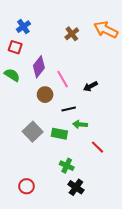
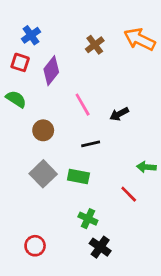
purple diamond: (39, 67) -> (51, 71), moved
brown circle: (45, 95) -> (43, 130), moved
green arrow: (80, 124) -> (146, 167), moved

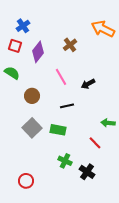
brown cross: (95, 45) -> (70, 45), moved
black cross: (100, 247) -> (87, 172), moved

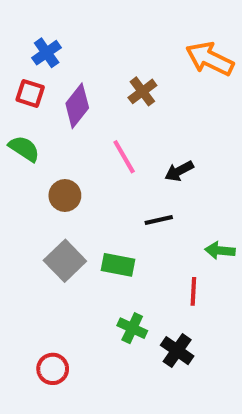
black line: (67, 106) -> (159, 220), moved
red line: (95, 143) -> (193, 291), turned 48

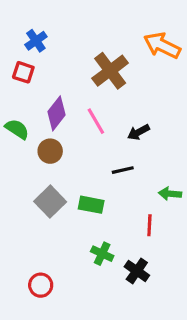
brown cross: (142, 91) -> (110, 71), size x1.6
purple diamond: (77, 106) -> (56, 113), moved
green semicircle: (24, 149) -> (17, 129), moved

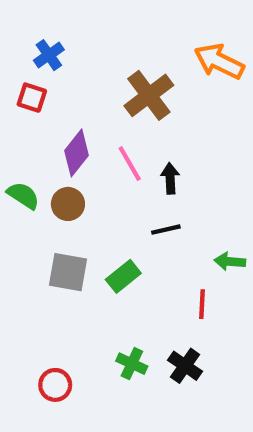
green semicircle: (17, 129) -> (23, 195), moved
black arrow: (138, 132) -> (170, 178), moved, turned 115
gray square: (50, 202) -> (68, 272), turned -36
green rectangle: (91, 205) -> (123, 276), turned -50
green cross: (102, 254) -> (132, 364), moved

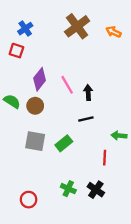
orange arrow: (219, 61) -> (113, 32), size x0.6
brown cross: (149, 95) -> (77, 26), moved

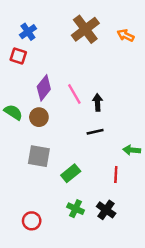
green rectangle: (64, 143) -> (71, 173), moved

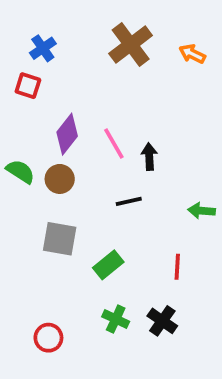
black line: (95, 132) -> (129, 201), moved
green arrow: (132, 150) -> (202, 211), moved

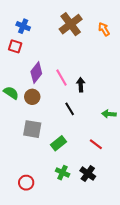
blue cross: (43, 48) -> (23, 26), turned -32
orange arrow: (192, 54) -> (104, 29), turned 32
black line: (129, 201) -> (70, 109), turned 72
red line: (177, 267) -> (96, 144), turned -56

